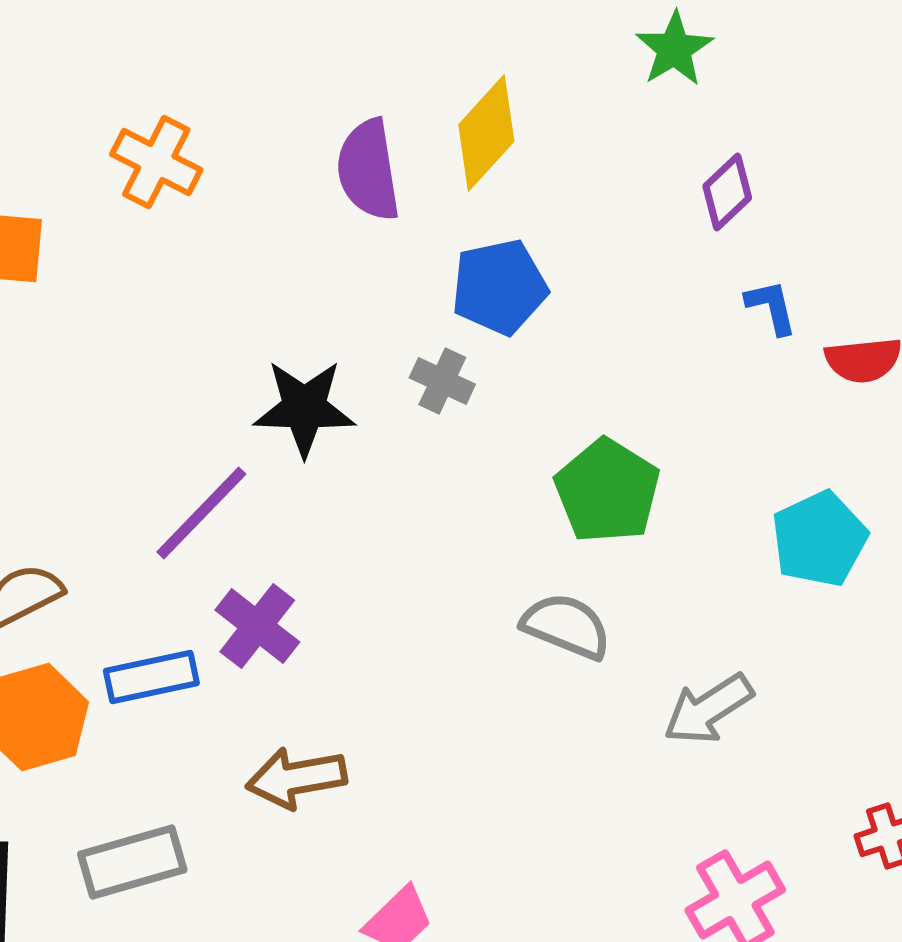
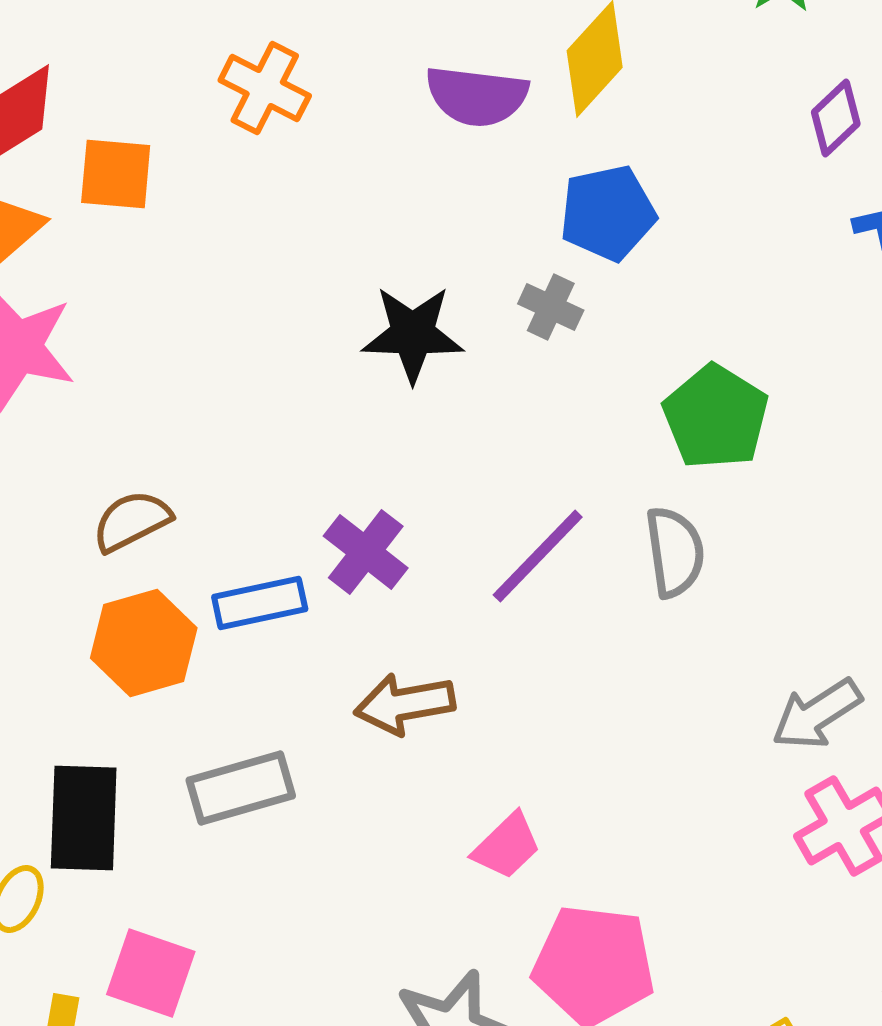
purple semicircle: (368, 170) -> (477, 96), turned -74
purple line: (201, 513) -> (538, 556), moved
gray semicircle: (566, 626) -> (675, 552), turned 60
gray arrow: (708, 709) -> (817, 714), moved

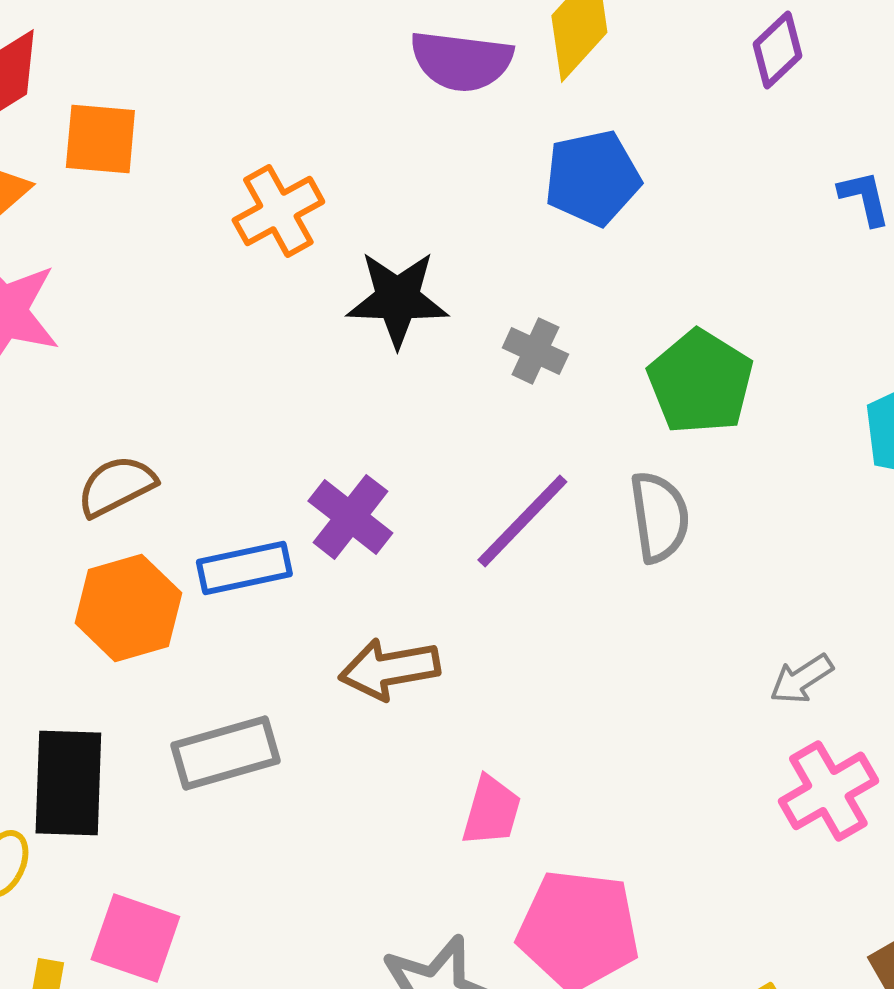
orange cross: (265, 88) -> (278, 211), moved, turned 34
purple diamond: (836, 118) -> (777, 50), moved
gray cross: (551, 307) -> (535, 351), moved
gray arrow: (817, 714) -> (801, 679), size x0.7
pink trapezoid: (507, 846) -> (491, 811), turned -30

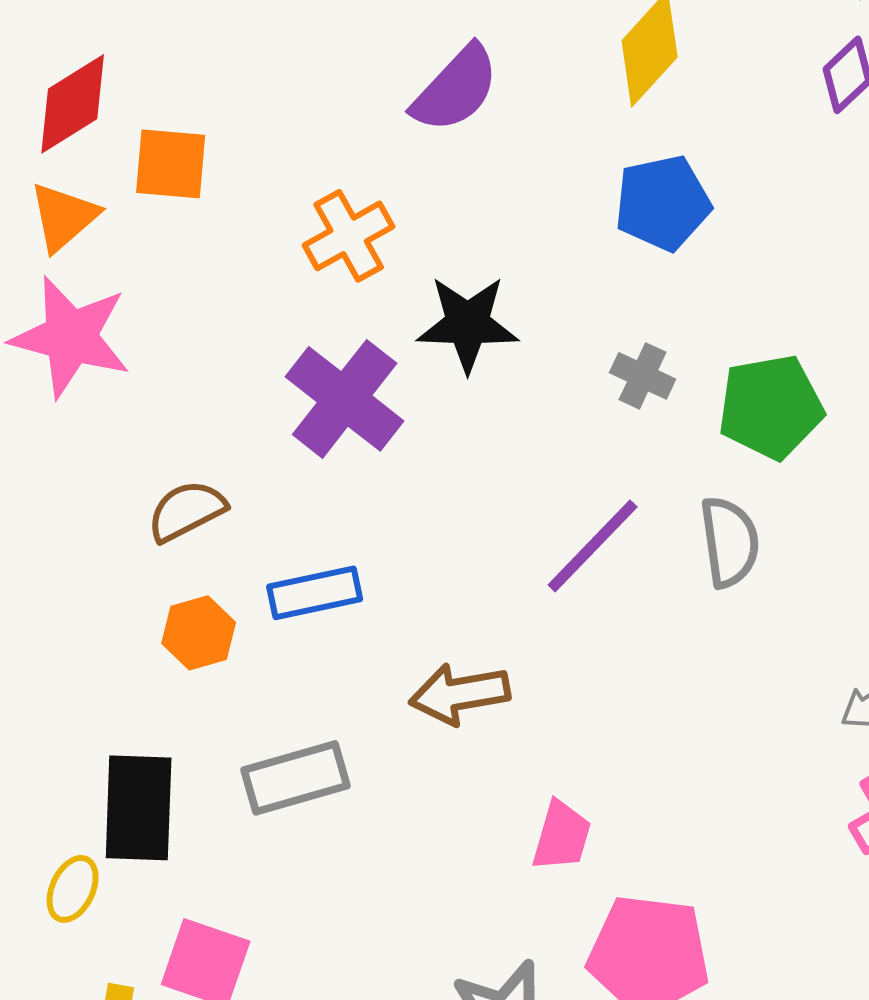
purple semicircle: (461, 61) -> (456, 89), moved, turned -54
gray cross: (535, 351) -> (643, 376), moved
green pentagon: (700, 382) -> (771, 407), turned 30
purple cross: (350, 517) -> (345, 399), moved, size x1.4
orange hexagon: (128, 608) -> (199, 633), size x0.7

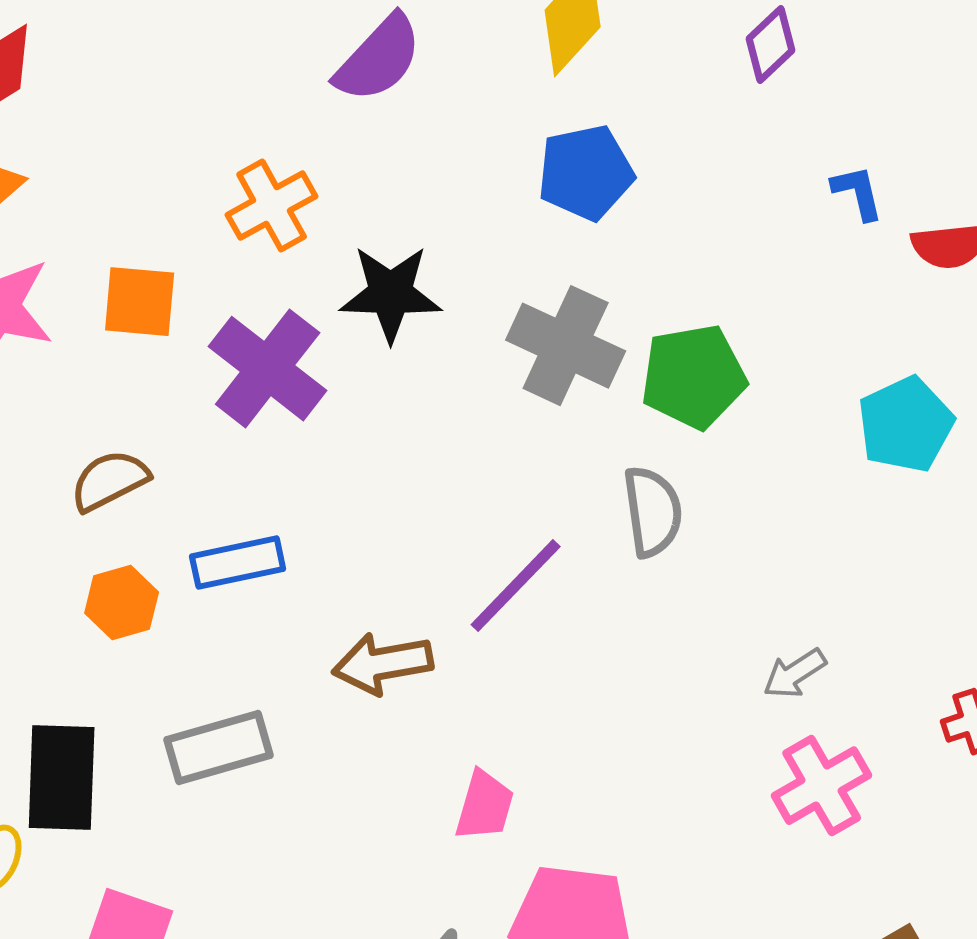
orange square: (171, 164) -> (140, 302), moved
gray cross: (643, 376) -> (566, 346), size x1.8
purple line: (593, 546) -> (516, 586), moved

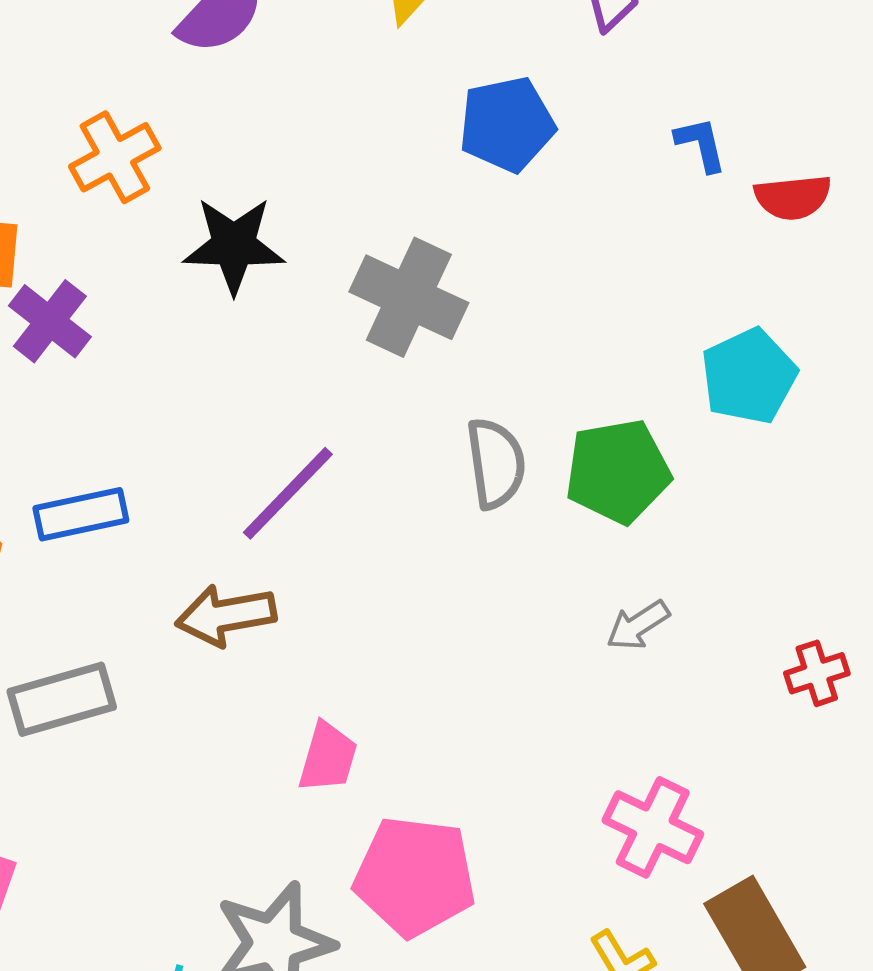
blue pentagon: (586, 173) -> (507, 124), moved
purple cross: (268, 369) -> (50, 321), moved, size x0.7
green pentagon: (694, 377) -> (618, 471), moved
purple line: (516, 586) -> (288, 493), moved
pink cross: (822, 786) -> (653, 827), moved, turned -34

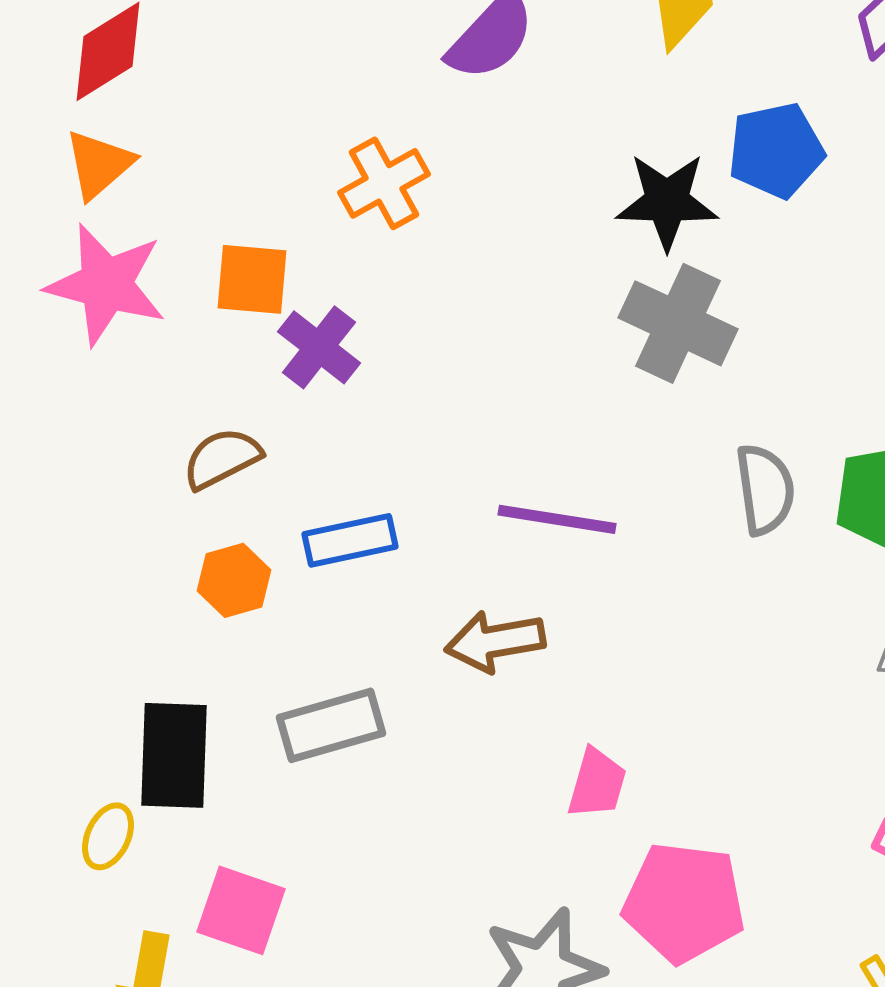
black star: (234, 245) -> (667, 201), moved
purple line: (288, 493) -> (557, 519), turned 55

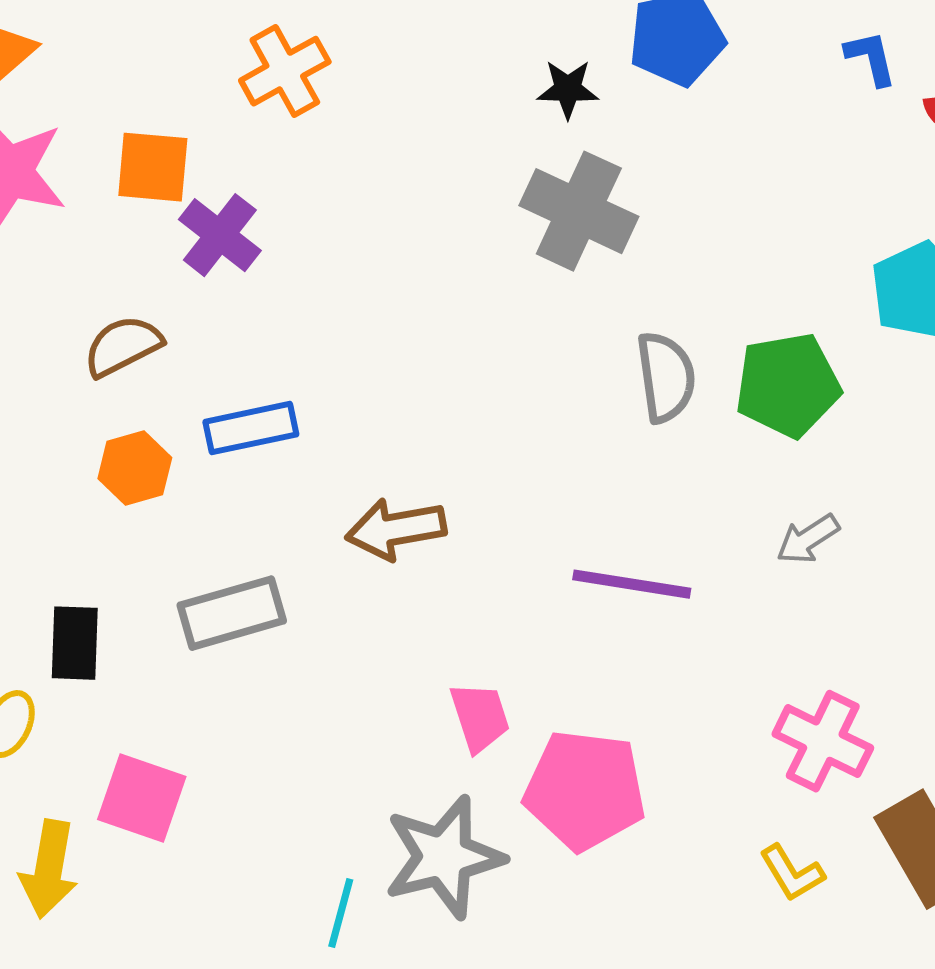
black star: (667, 201) -> (568, 89), size x0.6
purple line: (557, 519) -> (632, 584), moved
black rectangle: (174, 755) -> (75, 643), size x0.7
pink trapezoid: (597, 783) -> (480, 717), moved, turned -34

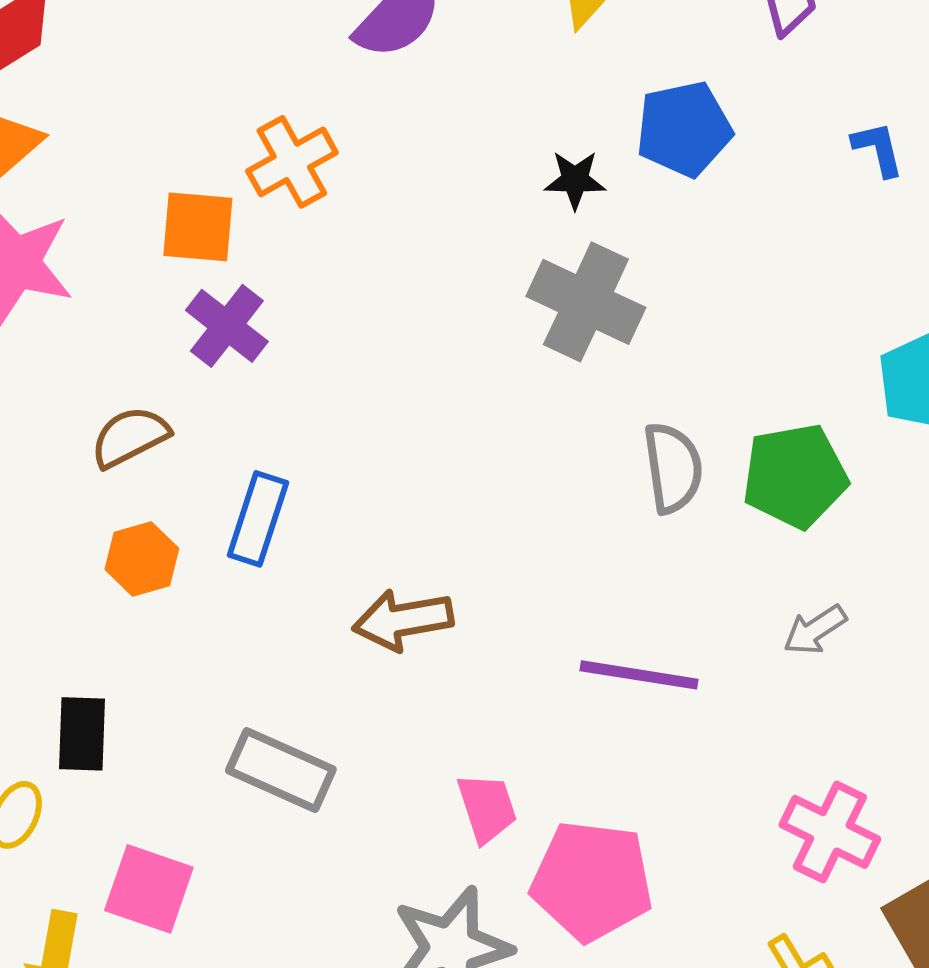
orange square: (153, 167) -> (198, 227), moved
blue rectangle: (251, 428) -> (258, 519), turned -60
gray rectangle: (232, 613) -> (281, 770), moved, turned 40

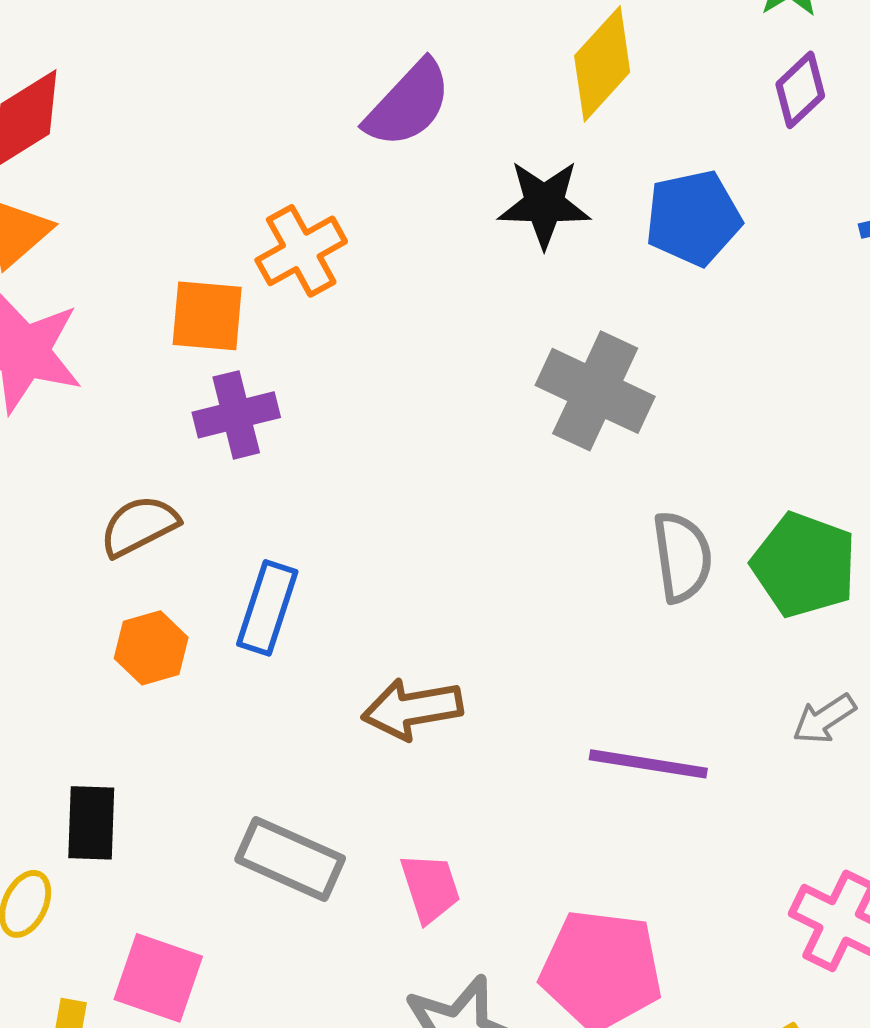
black star: (575, 180) -> (544, 204), moved, size x1.5
purple cross: (227, 326) -> (236, 415), turned 38
green pentagon: (795, 476) -> (804, 565), turned 30
pink trapezoid: (487, 808) -> (430, 888), moved

